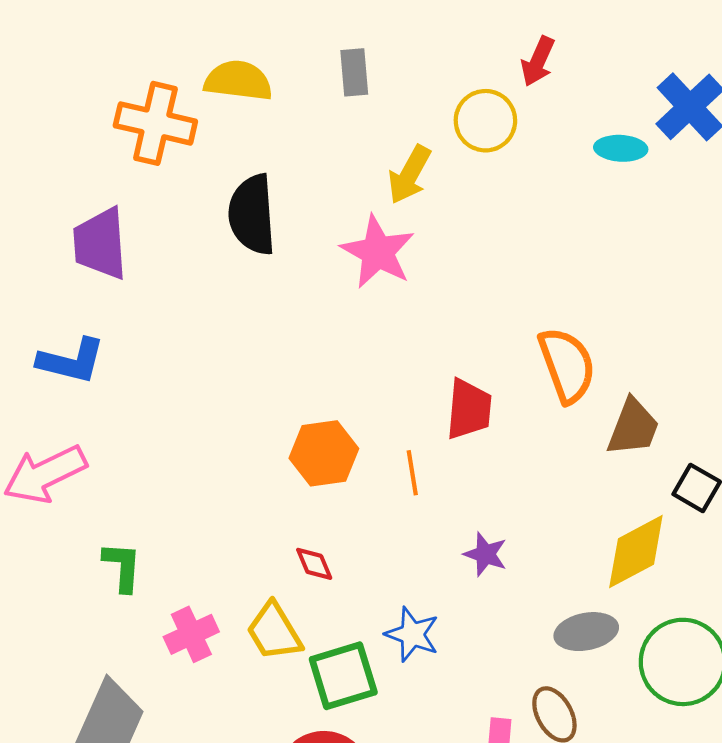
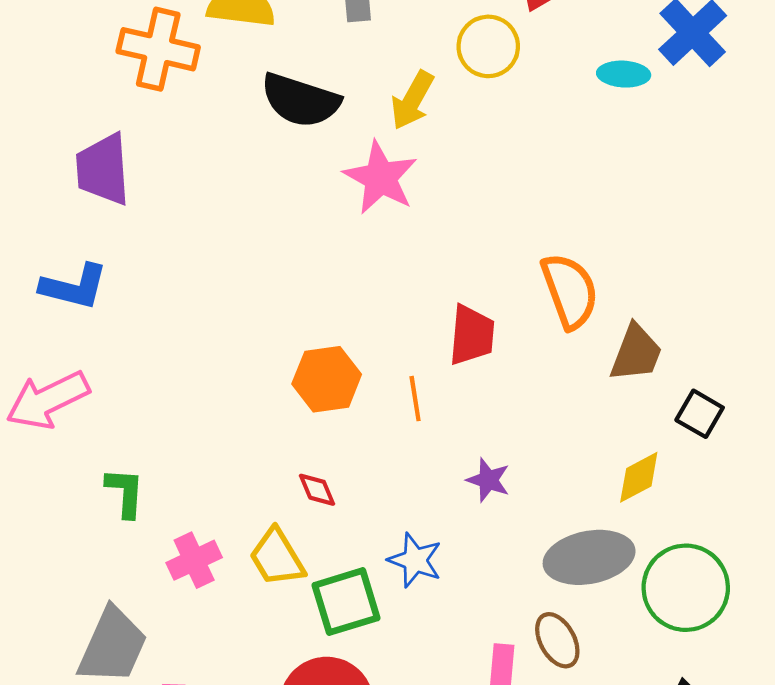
black semicircle: (252, 215) -> (300, 100), moved, turned -68
yellow diamond: (636, 551) -> (639, 477), size x0.7
gray ellipse: (586, 632) -> (589, 557), size x1.4

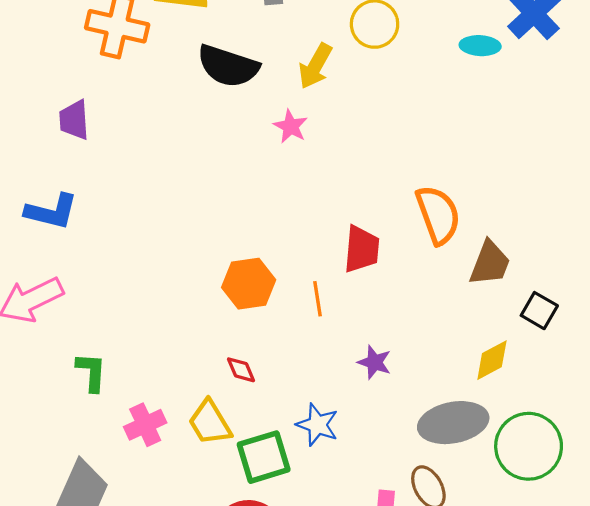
purple trapezoid: (103, 169) -> (74, 120), size x0.7
pink star: (381, 178) -> (291, 126), size x0.6

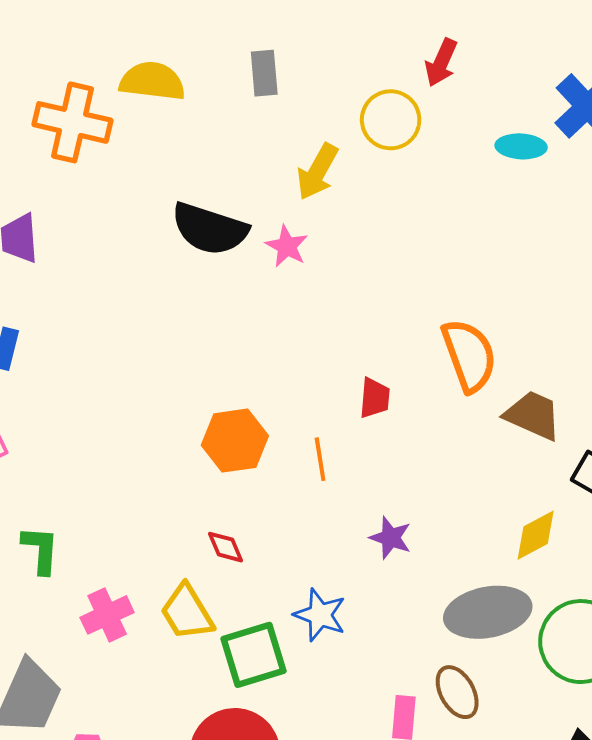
black semicircle: (228, 66) -> (210, 229), moved
red trapezoid: (362, 249) -> (375, 398), size x0.7
brown trapezoid: (490, 263) -> (533, 415), turned -87

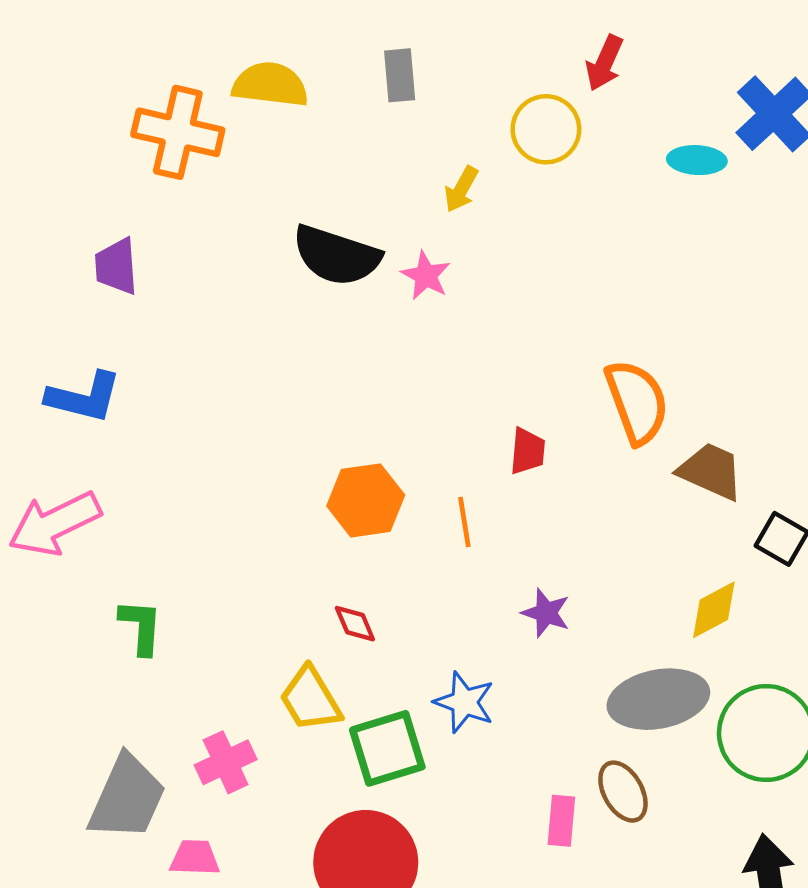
yellow arrow: (317, 172) -> (461, 189), size x0.7
pink cross: (107, 615) -> (226, 762), moved

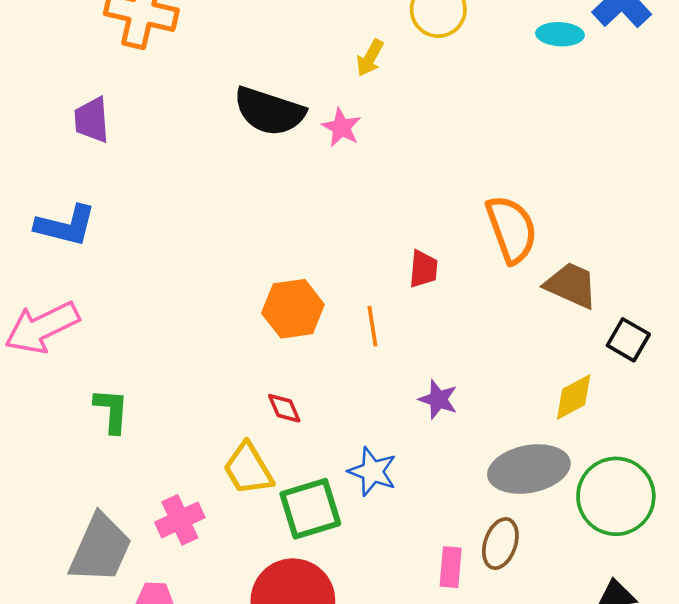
brown ellipse: (623, 792) -> (500, 544), turned 48

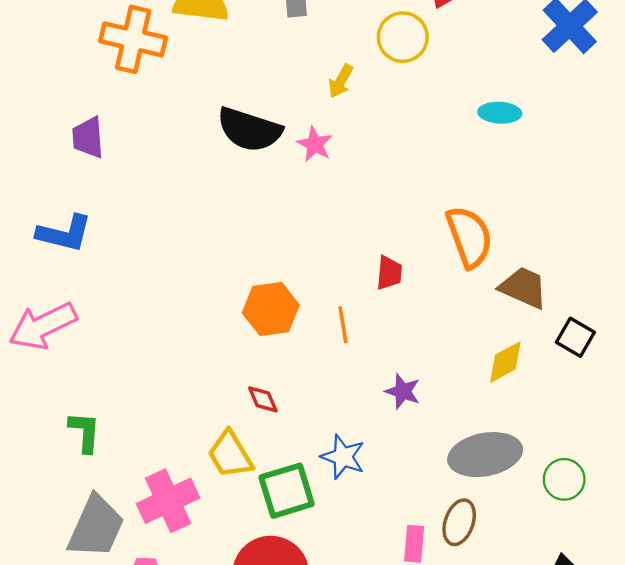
cyan ellipse: (560, 34) -> (500, 113), moved
yellow diamond: (574, 397) -> (505, 362), moved
green L-shape: (112, 411) -> (85, 432), moved
green circle: (616, 496) -> (564, 479), size x0.6
pink cross: (180, 520) -> (168, 501), size x1.4

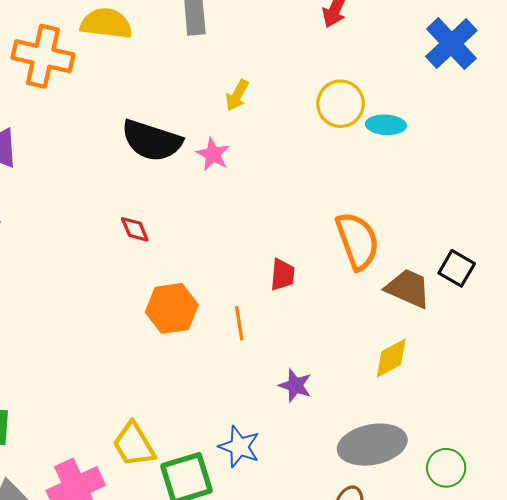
yellow circle: (403, 37) -> (341, 104), moved
black square: (575, 337) -> (457, 268), moved
red diamond: (263, 399) -> (135, 229), moved

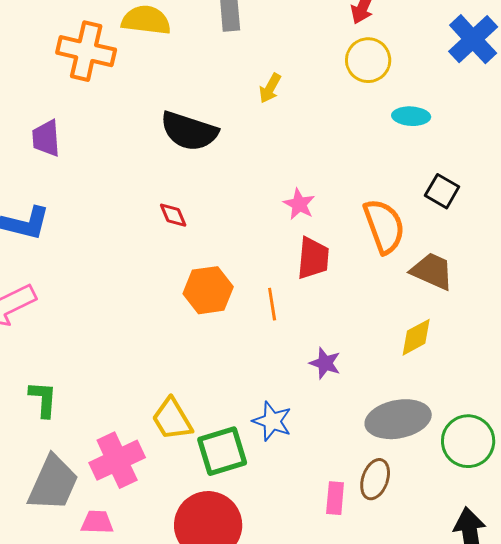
yellow circle: (341, 104) -> (368, 60), moved
pink star: (213, 154) -> (299, 204), moved
black square: (457, 268) -> (442, 191), moved
red trapezoid: (283, 275) -> (313, 258), size x1.4
green circle: (446, 468) -> (468, 441), size x1.4

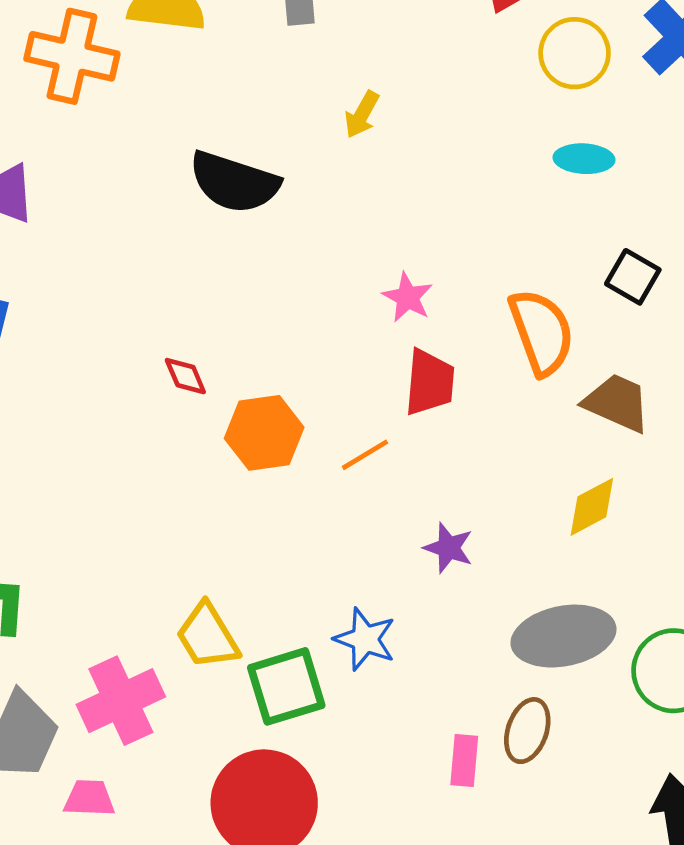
yellow circle: (368, 60) -> (575, 53), moved
red diamond: (173, 215) -> (185, 376), moved
orange line: (272, 304) -> (365, 455), turned 68

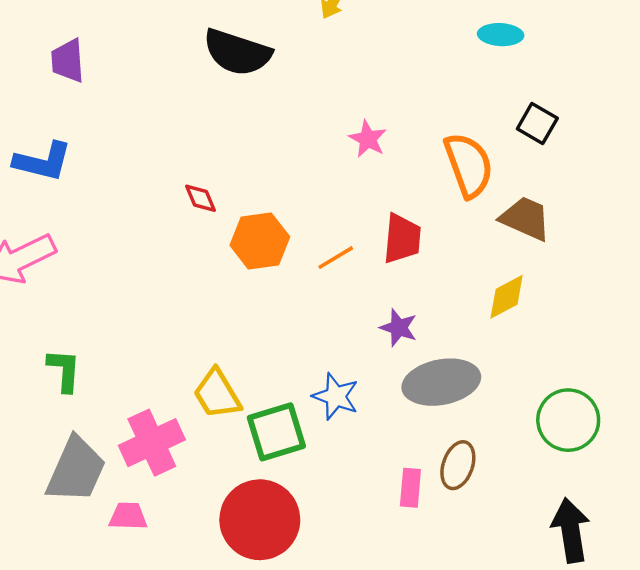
red trapezoid: (430, 382) -> (402, 239), moved
gray ellipse: (564, 636) -> (441, 382), moved

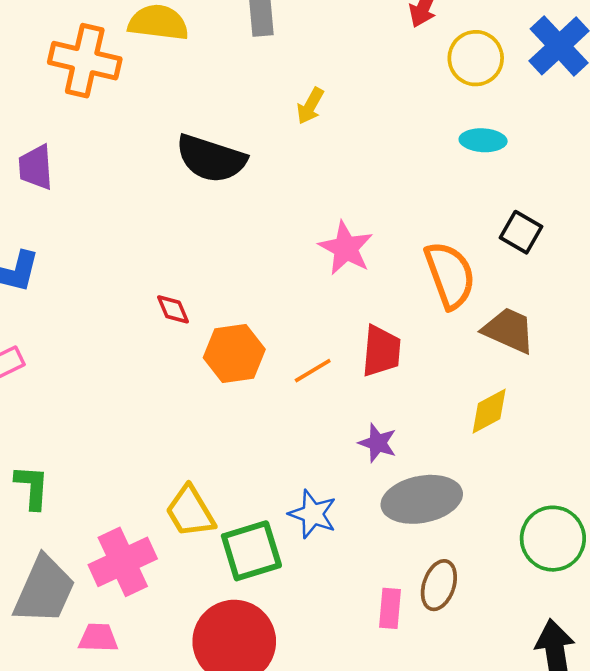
pink star: (368, 139) -> (346, 248), size x1.4

